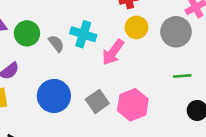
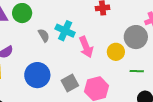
yellow circle: (136, 27) -> (116, 52), moved
green circle: (27, 33) -> (22, 13), moved
pink arrow: (113, 52) -> (86, 47), turned -65

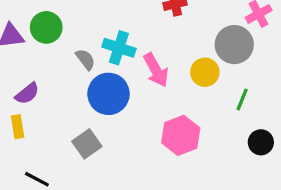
green line: (137, 71) -> (242, 99), turned -64
blue circle: (37, 75) -> (108, 94), moved
gray square: (70, 83) -> (87, 144), moved

